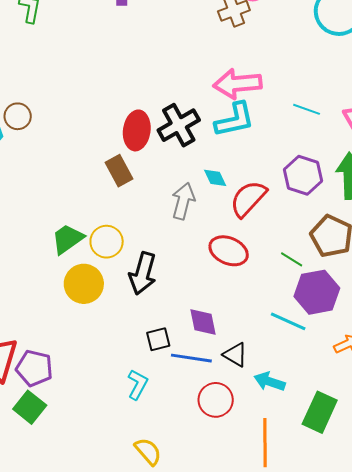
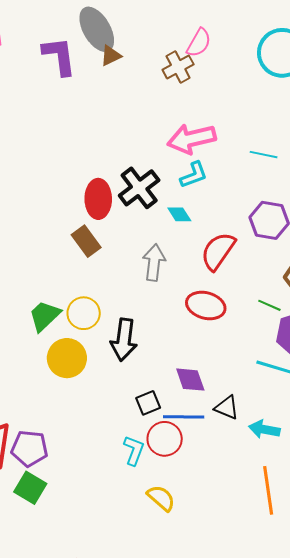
cyan L-shape: (235, 120) -> (194, 175), size x0.7
cyan diamond: (215, 178) -> (179, 214), moved
red circle: (216, 400) -> (165, 439), moved
yellow semicircle: (148, 451) -> (161, 498), moved

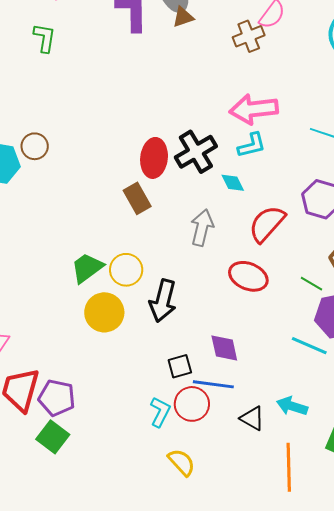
black triangle: (227, 408) -> (252, 418), moved

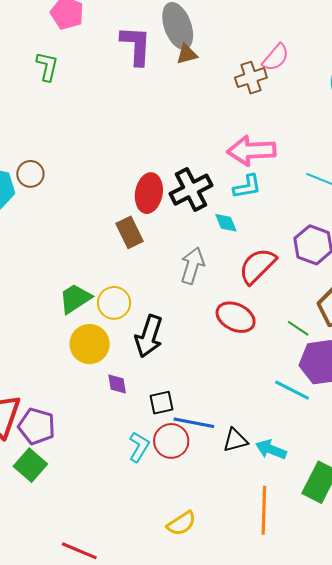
purple diamond: (224, 348) -> (117, 384), moved, size x0.7
black triangle: (252, 418) -> (235, 440), moved, turned -48
yellow semicircle: (182, 462) -> (181, 523), moved, turned 96

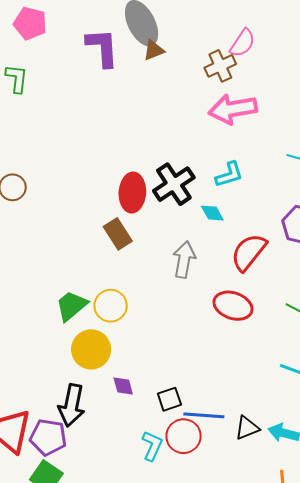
pink arrow: (251, 151) -> (233, 109), moved
black arrow: (149, 336) -> (72, 405), moved

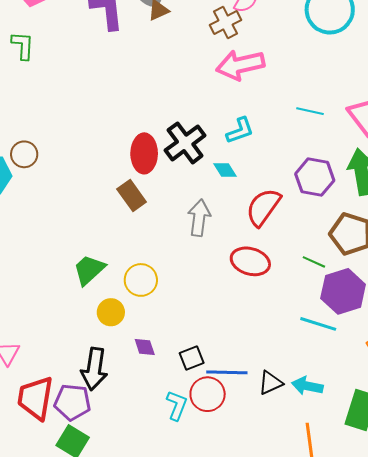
yellow circle: (111, 306) -> (141, 280), moved
yellow circle: (91, 349) -> (111, 312), size x0.7

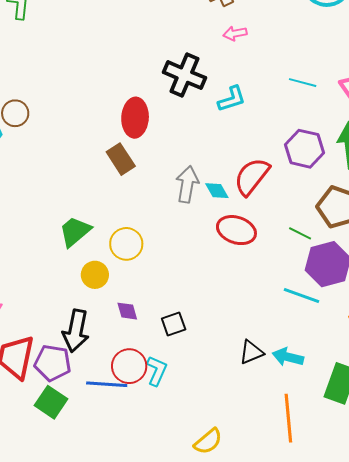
pink arrow: (240, 65) -> (235, 33), size x0.5
black cross: (185, 143) -> (184, 75), moved, turned -33
cyan diamond: (225, 170) -> (217, 191), moved
blue line: (227, 372) -> (107, 384), moved
red circle: (208, 394) -> (129, 366), moved

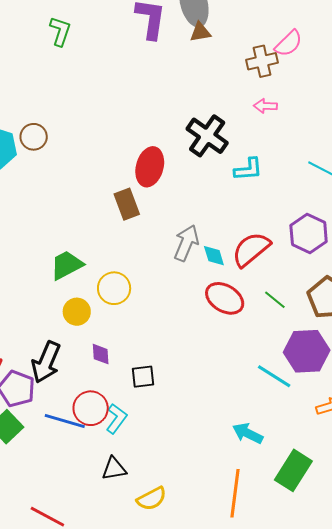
green line: (300, 233) -> (275, 300), moved
black triangle: (251, 352) -> (114, 469), moved

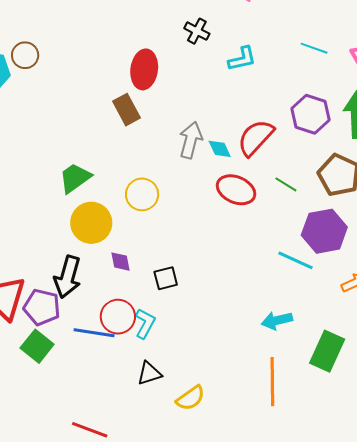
black cross: (207, 136) -> (197, 31), size x0.6
yellow circle: (114, 288) -> (142, 194), moved
yellow circle: (77, 312) -> (91, 223), size x1.5
cyan arrow: (248, 433) -> (277, 320), turned -32

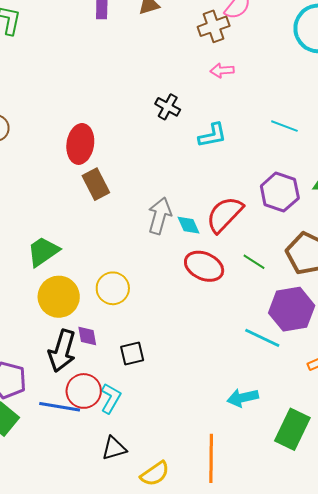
red ellipse: (144, 69) -> (80, 144), moved
yellow circle: (142, 194) -> (113, 288), moved
black arrow: (68, 277) -> (62, 351), moved
orange line: (272, 382) -> (211, 458), moved

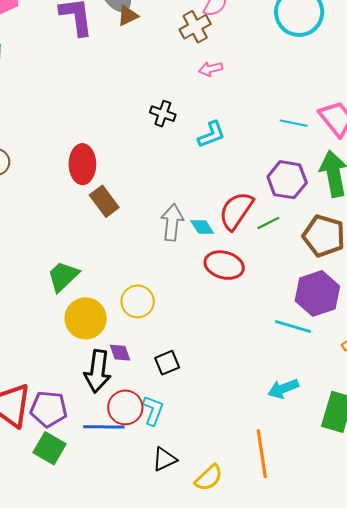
cyan line: (284, 126) -> (294, 123), moved
green line: (254, 262) -> (268, 223), moved, turned -50

